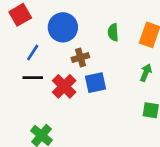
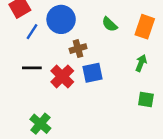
green semicircle: (113, 32) -> (110, 24), turned -42
blue line: (33, 52) -> (32, 32), moved

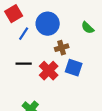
blue square: (93, 73) -> (74, 68), turned 30

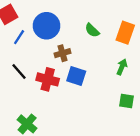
black line: (24, 64) -> (19, 71), turned 49
red cross: (49, 71) -> (48, 79), turned -30

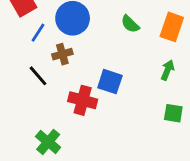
brown cross: (62, 53) -> (62, 54), moved
red cross: (48, 79) -> (83, 100), moved

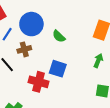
green semicircle: (130, 24) -> (59, 36), moved

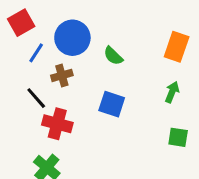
red cross: (39, 82) -> (57, 124), moved

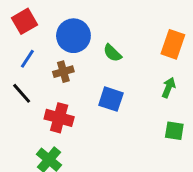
blue line: (36, 53) -> (27, 59), moved
black line: (36, 98) -> (22, 93), moved

